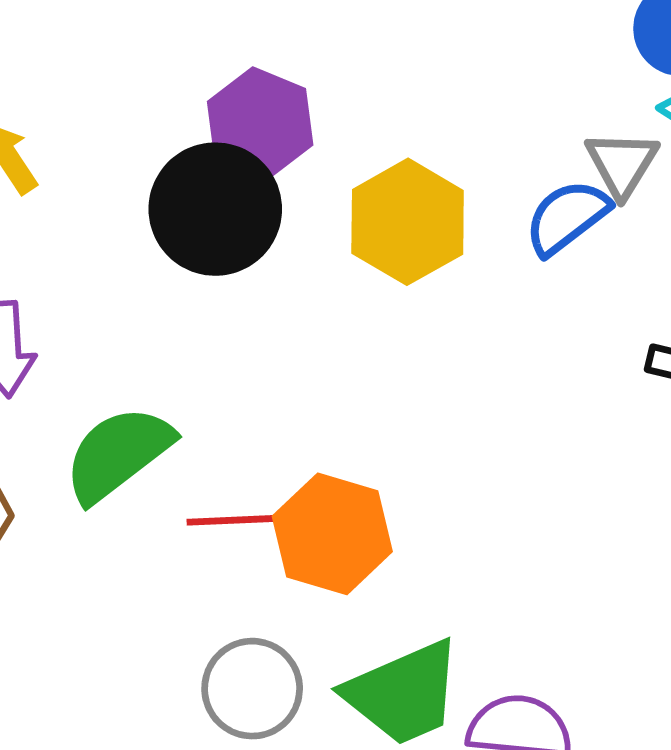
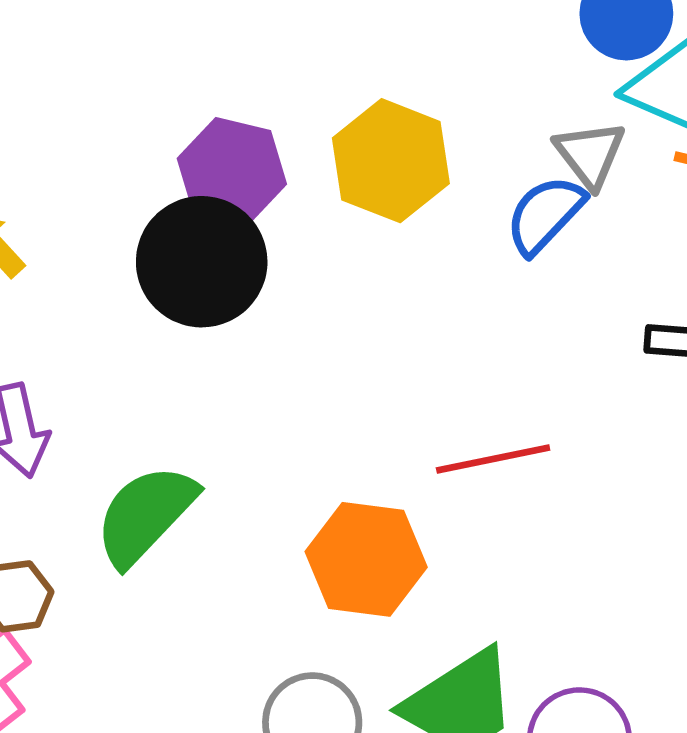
yellow hexagon: (408, 222) -> (391, 161), moved
red line: (245, 520) -> (493, 459), moved

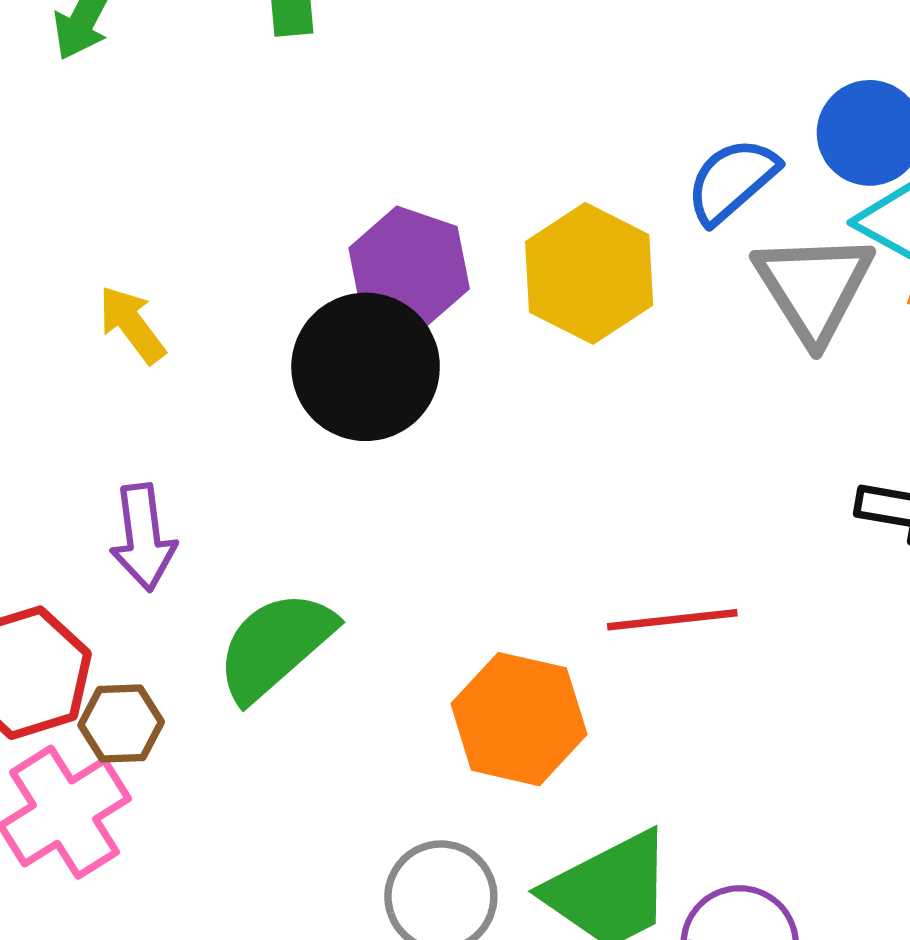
gray triangle: (590, 154) -> (814, 287), size x1.5
blue semicircle: (545, 215) -> (732, 181), moved

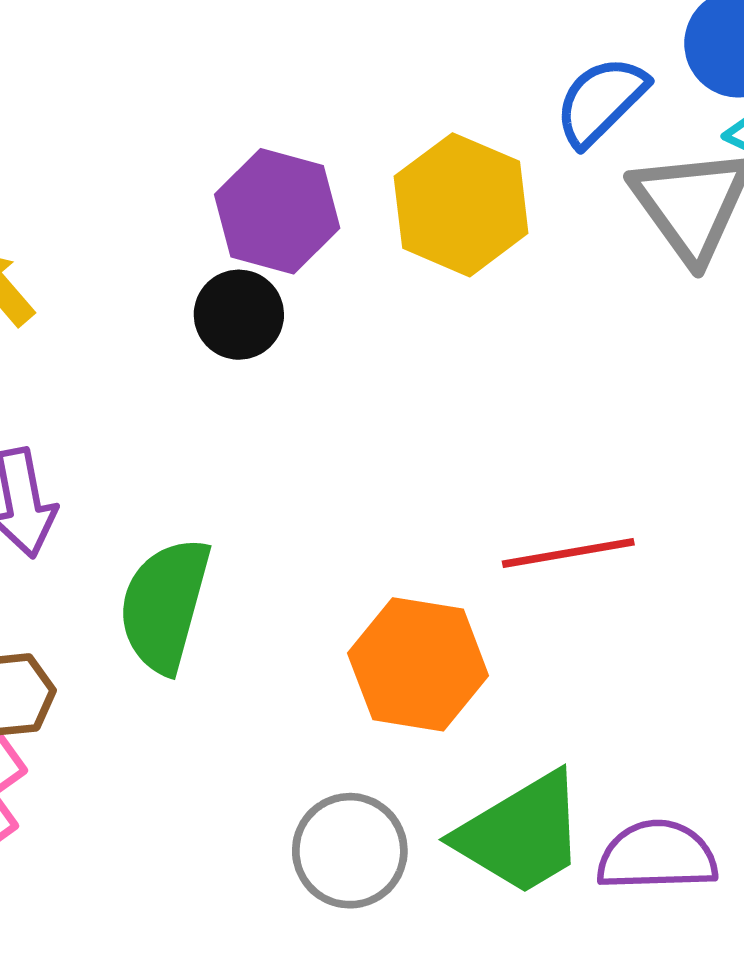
black circle: (366, 367) -> (239, 315), size x0.6
green semicircle: (275, 646) -> (165, 605), turned -30

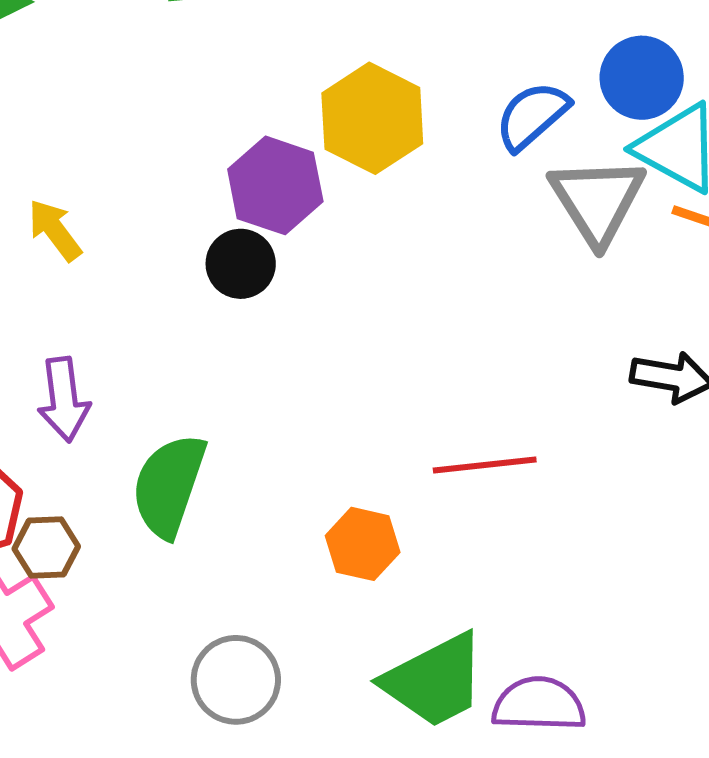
yellow hexagon: (461, 205) -> (372, 118), moved
orange hexagon: (418, 664) -> (363, 544), size x0.7
gray circle: (350, 851) -> (236, 680), moved

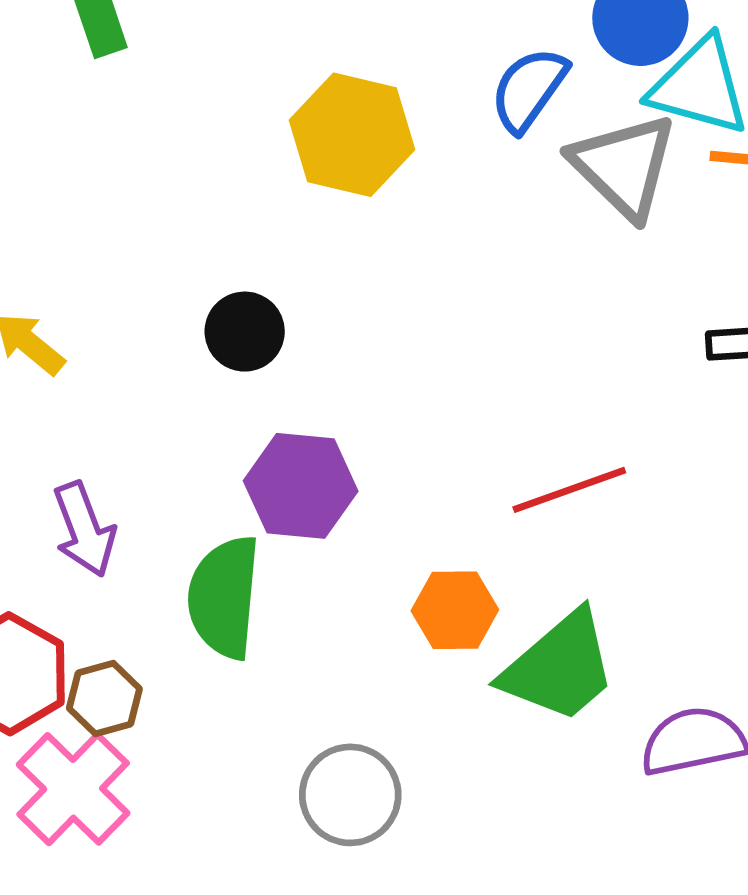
purple hexagon: (275, 185) -> (301, 486), moved
green trapezoid: (434, 680) -> (559, 667), moved

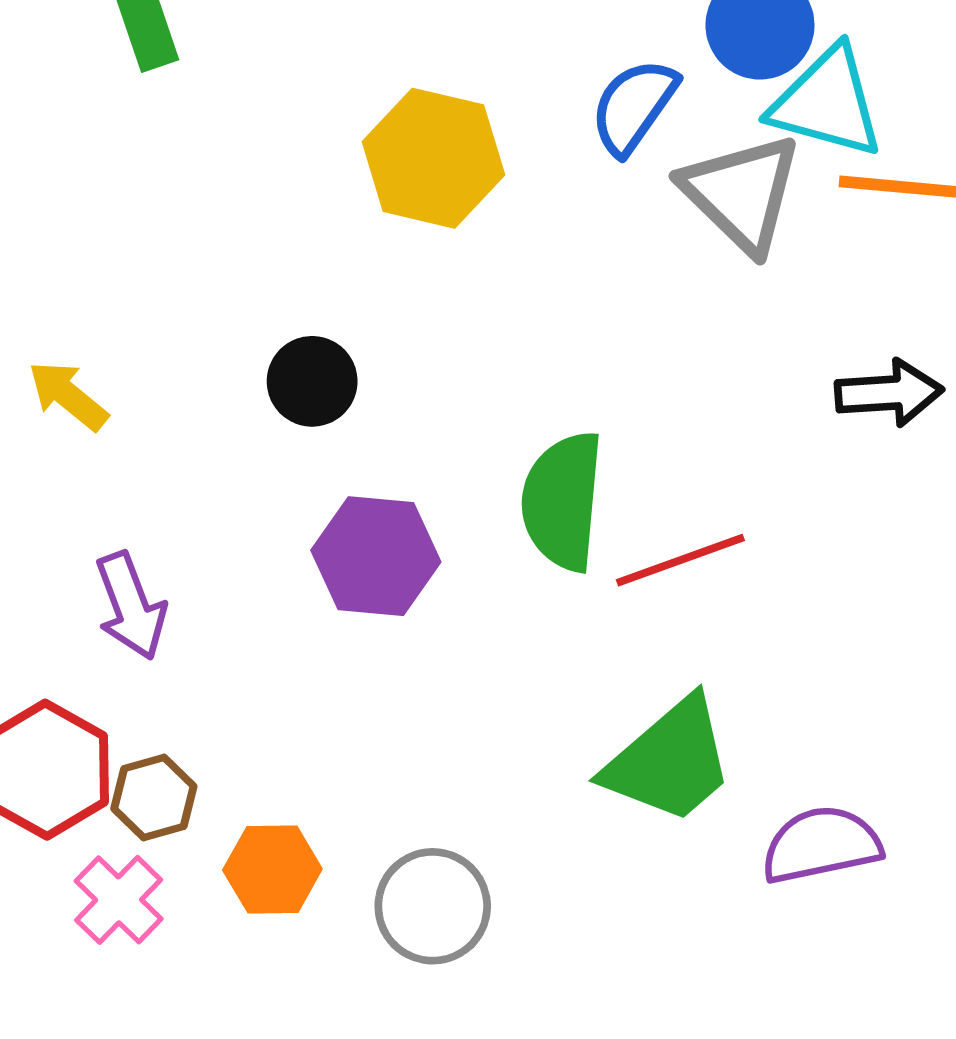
green semicircle: (224, 597) -> (563, 501), moved
orange hexagon: (455, 610) -> (272, 870), moved
pink cross: (73, 789) -> (119, 900), size x0.7

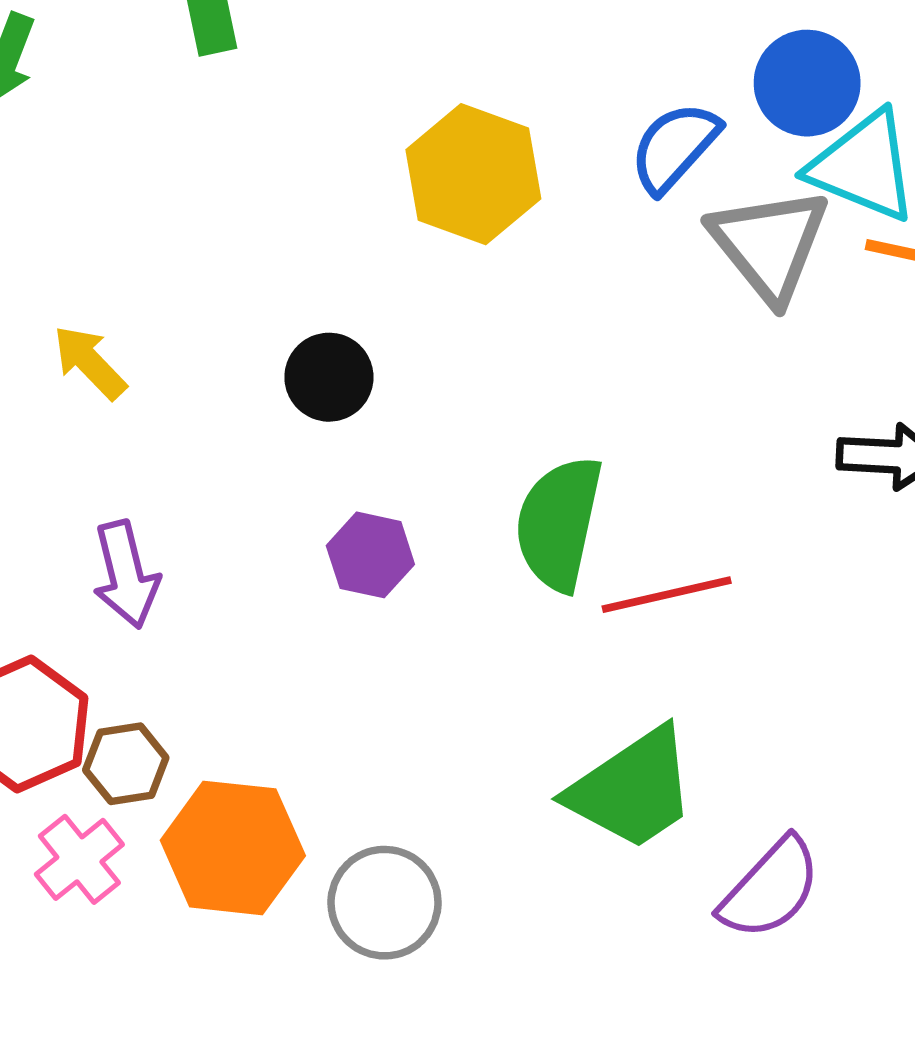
purple hexagon: (376, 556) -> (370, 555), size x0.7
purple semicircle: (821, 845) -> (770, 889), turned 138
orange hexagon: (272, 870) -> (233, 848), size x1.5

